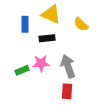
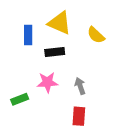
gray arrow: (68, 66) -> (80, 86), size x0.6
green rectangle: (22, 70) -> (20, 99), moved

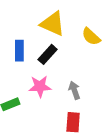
blue rectangle: (28, 35) -> (19, 51), moved
black rectangle: (55, 52) -> (48, 54), turned -42

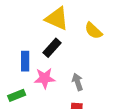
blue rectangle: (19, 51) -> (25, 61), moved

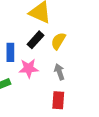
yellow semicircle: (93, 31) -> (58, 41), moved, turned 78

